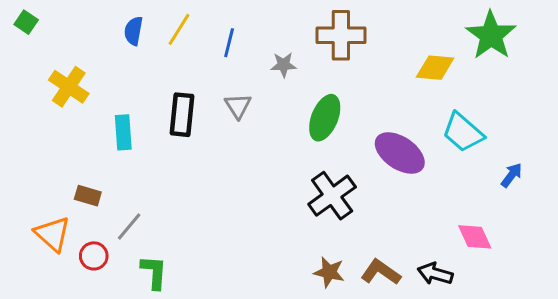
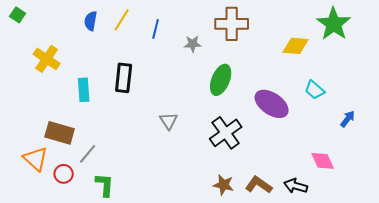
gray triangle: (238, 106) -> (169, 121), moved
cyan trapezoid: (463, 132) -> (315, 90), size x0.7
brown rectangle: (88, 196) -> (60, 133), size x1.6

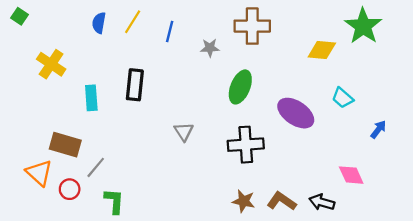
black cross: (226, 133) -> (246, 145), turned 32

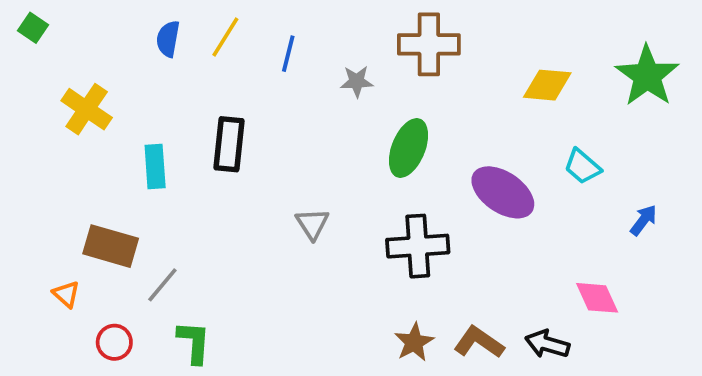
green star: (363, 26) -> (647, 76), moved
orange triangle: (39, 173) -> (66, 294), size x0.6
red circle: (70, 189) -> (114, 342), moved
brown star: (244, 201) -> (414, 342), turned 30

